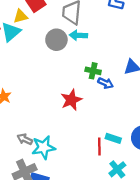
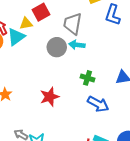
blue arrow: (106, 83) -> (98, 104), moved, size x1.5
red star: (71, 100) -> (50, 97), moved

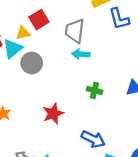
blue L-shape: (113, 15) -> (119, 19), turned -30
gray circle: (57, 47) -> (32, 63), moved
blue arrow: (98, 104) -> (93, 139), moved

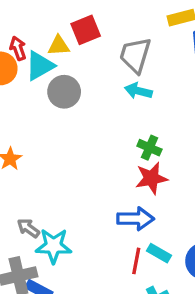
red star: (53, 114) -> (151, 178), moved
blue arrow: (93, 139) -> (136, 219), turned -35

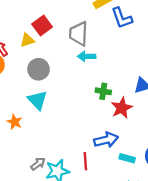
cyan triangle: (40, 66) -> (37, 100), moved, turned -30
red star: (151, 178) -> (122, 108), moved
gray arrow: (28, 228) -> (38, 164), turned 120
red line: (136, 261) -> (85, 161), moved

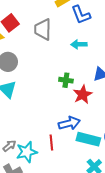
cyan arrow: (87, 56) -> (79, 44), moved
cyan rectangle: (127, 158) -> (88, 139), size x1.6

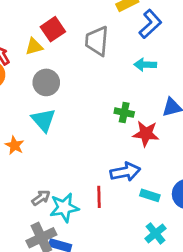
blue L-shape: (81, 15) -> (150, 24), turned -115
red star: (83, 95) -> (146, 134), turned 30
cyan rectangle: (88, 139) -> (150, 195), size x0.6

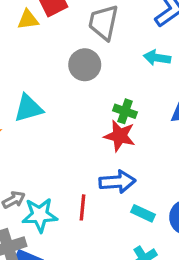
gray circle: (46, 82) -> (85, 65), moved
cyan triangle: (43, 120) -> (28, 108), turned 48
red star: (146, 134) -> (120, 136), moved

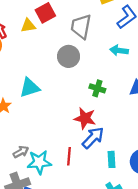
red star: (120, 136) -> (85, 118), moved
blue arrow: (117, 182) -> (93, 138), turned -40
cyan rectangle: (143, 213) -> (112, 159), turned 63

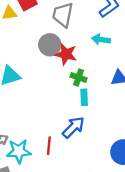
red star: (85, 118) -> (66, 54), moved
cyan rectangle: (112, 159) -> (84, 97), moved

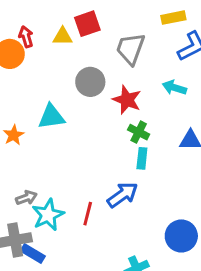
gray circle: (50, 45) -> (90, 82), moved
cyan star: (19, 151) -> (48, 215), turned -30

